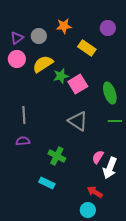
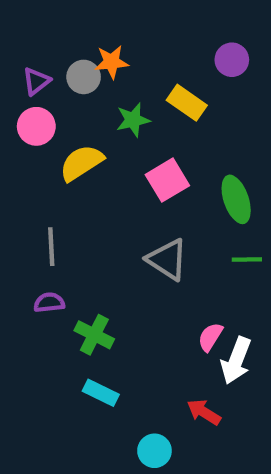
orange star: (64, 26) -> (112, 62), moved
yellow semicircle: (43, 64) -> (81, 163), moved
green star: (61, 76) -> (133, 120), moved
green cross: (57, 156) -> (94, 335), moved
cyan circle: (88, 210) -> (154, 451), moved

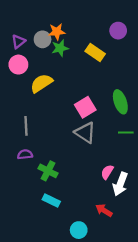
green star: (133, 120) -> (60, 48), moved
pink square: (167, 180) -> (85, 107), moved

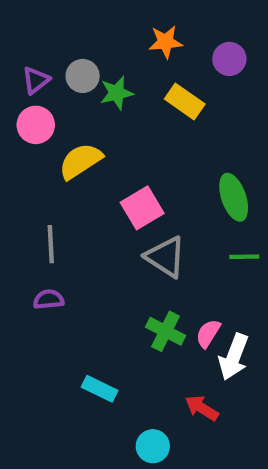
orange star: (57, 32) -> (166, 42), moved
pink square: (85, 107) -> (142, 208), moved
green cross: (48, 171) -> (166, 331), moved

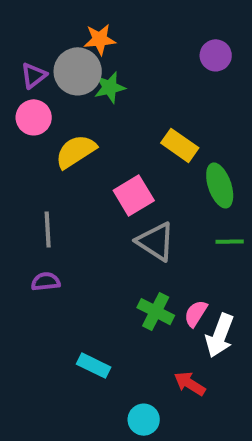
orange star: (166, 42) -> (100, 39), moved
gray circle: (83, 76) -> (78, 71), size x1.5
yellow rectangle: (185, 102) -> (180, 145), moved

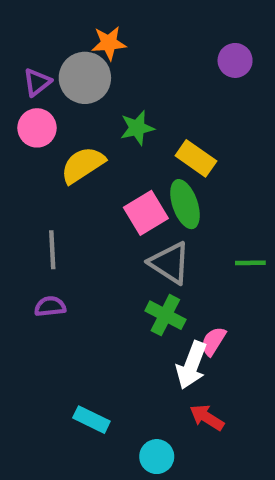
green star: (110, 87) -> (137, 128), moved
green ellipse: (220, 185) -> (185, 204), moved
green cross: (156, 312) -> (165, 315), moved
white arrow: (220, 336) -> (192, 365), moved
cyan rectangle: (94, 366) -> (91, 420), moved

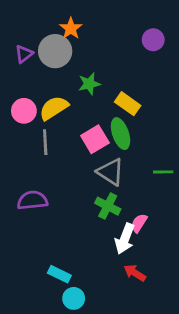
orange star: (109, 43) -> (71, 28), turned -30
pink circle: (37, 128) -> (24, 111), moved
gray line: (52, 250) -> (45, 142), moved
purple semicircle: (50, 306) -> (32, 200), size x1.5
cyan circle: (157, 457) -> (74, 298), moved

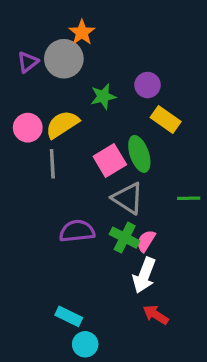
purple circle: (153, 40) -> (148, 85), moved
yellow rectangle: (128, 104) -> (166, 119), moved
purple semicircle: (32, 200) -> (77, 231), moved
pink semicircle: (139, 223) -> (146, 241), moved

